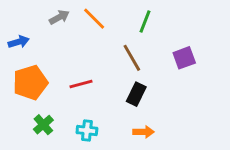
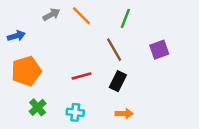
red line: (81, 84) -> (82, 76), moved

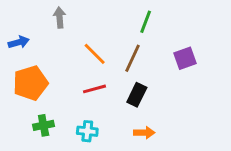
gray arrow: (51, 15) -> (60, 17), turned -66
orange line: (82, 16) -> (95, 54), moved
brown line: (114, 50) -> (132, 58), turned 55
green cross: (38, 107) -> (44, 125), turned 30

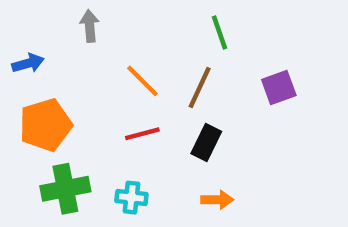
green line: (146, 22) -> (219, 32), turned -40
green cross: (44, 125) -> (65, 189), size x1.5

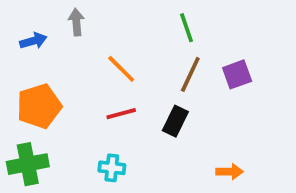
blue arrow: (28, 63) -> (33, 41), moved
brown line: (200, 88) -> (190, 74), moved
green cross: (65, 189) -> (28, 164), moved
orange arrow: (217, 200) -> (230, 172), moved

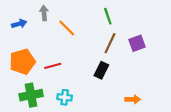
orange line: (121, 69) -> (67, 28), moved
red line: (121, 114) -> (53, 66), moved
green cross: (28, 164) -> (31, 95), moved

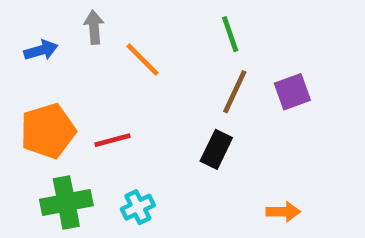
cyan cross: (65, 97) -> (138, 207), turned -32

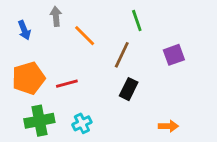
blue arrow: (41, 50) -> (24, 30), turned 84
brown line: (235, 92) -> (122, 55), moved

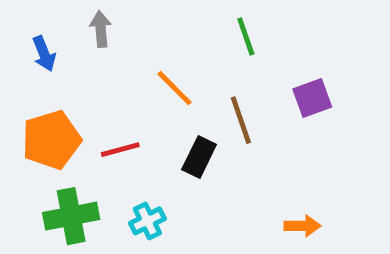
orange line: (85, 36) -> (174, 88), moved
brown line: (122, 55) -> (241, 120), moved, turned -44
black rectangle: (129, 89) -> (199, 157), moved

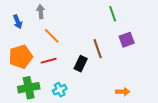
green line: (246, 36) -> (113, 14), moved
orange line: (174, 88) -> (52, 36), moved

